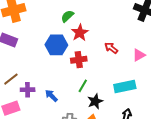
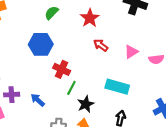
red star: (80, 33) -> (90, 18), moved
red cross: (79, 60) -> (62, 69), moved, turned 35
cyan rectangle: (125, 86) -> (117, 87), turned 30

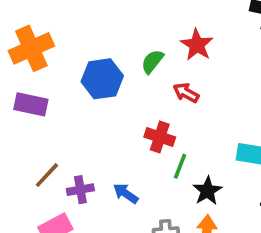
green semicircle: (52, 13) -> (152, 61), moved
blue hexagon: (41, 44) -> (102, 79), moved
red arrow: (101, 45) -> (186, 93), moved

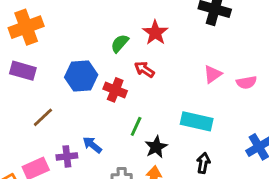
blue hexagon: (102, 79) -> (81, 76), moved
red cross: (160, 137) -> (115, 90), moved
brown line: (47, 175) -> (43, 117), moved
purple cross: (80, 190) -> (67, 156), moved

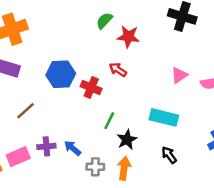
red star: (155, 33) -> (128, 37), turned -30
green semicircle: (120, 43) -> (104, 21), moved
blue arrow: (92, 145) -> (73, 148), moved
black arrow: (203, 163) -> (169, 155), turned -48

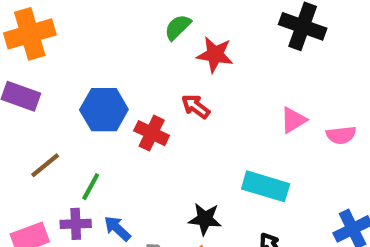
green line: (109, 121) -> (91, 187), moved
black star: (127, 140) -> (205, 219), turned 30

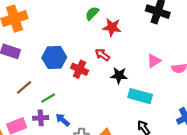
green line: (91, 187) -> (48, 98), turned 32
black star: (205, 219) -> (119, 75), moved

